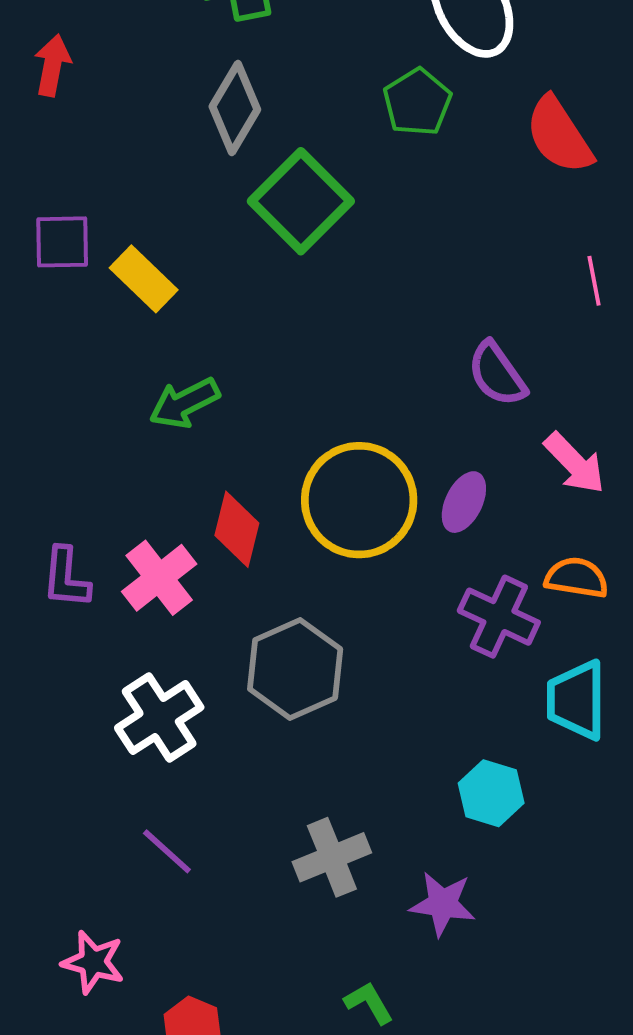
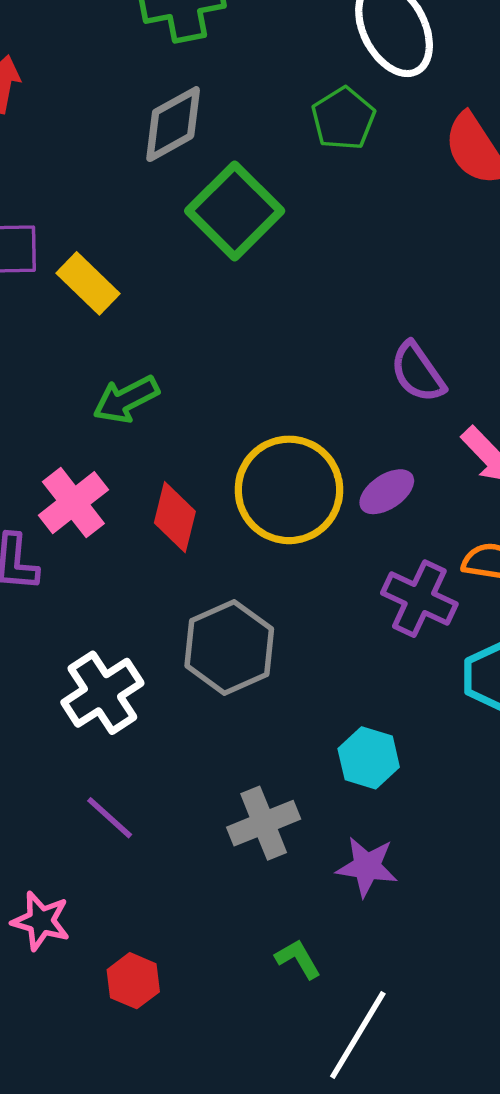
gray diamond: (235, 108) -> (173, 124), turned 30
purple ellipse: (464, 502) -> (387, 492), turned 30
pink cross: (159, 578) -> (73, 503), moved
cyan hexagon: (491, 793) -> (369, 758), moved

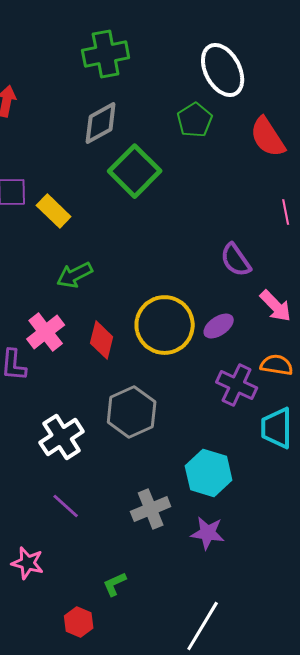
cyan hexagon: (369, 758) -> (209, 473), size x1.4
green L-shape: (298, 959) -> (115, 584), moved, turned -84
red hexagon: (133, 981) -> (79, 622), moved

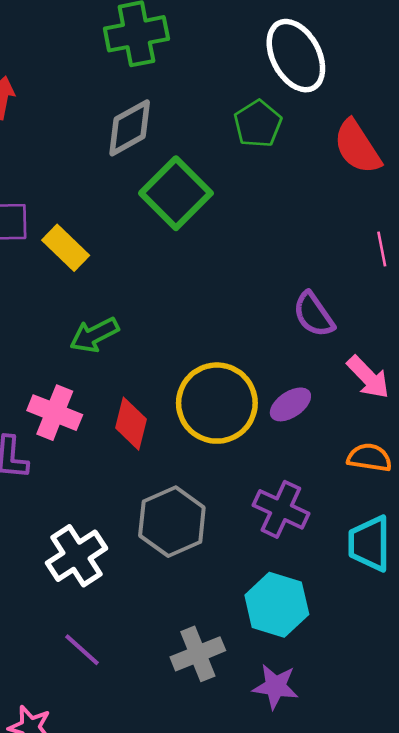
pink cross: (46, 332) -> (55, 413), turned -30
purple cross: (237, 385) -> (281, 509), moved

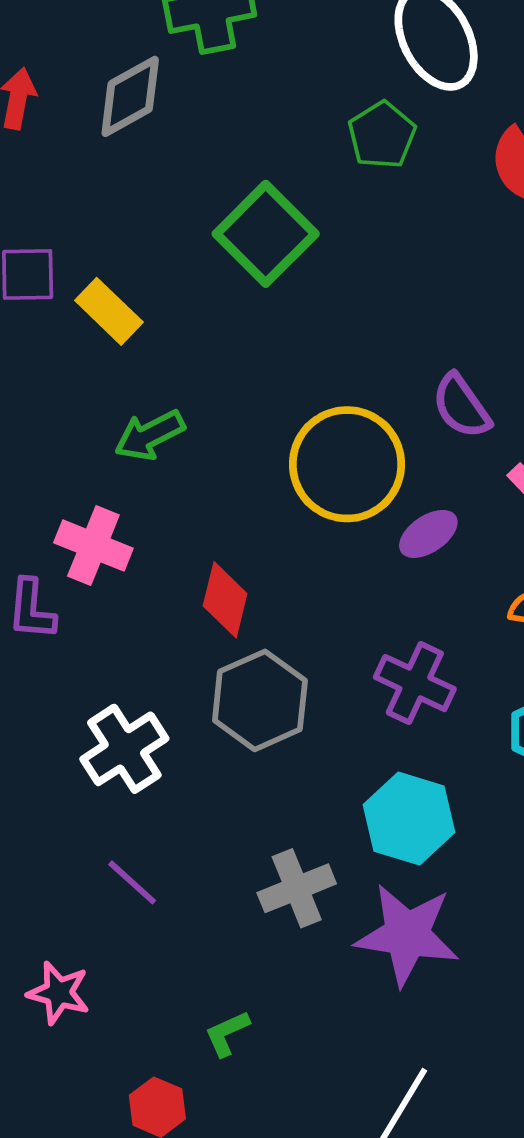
gray diamond: (130, 128) -> (130, 96), moved
yellow circle: (217, 403) -> (347, 464), moved
red diamond: (131, 424) -> (225, 600), moved
purple star: (275, 687) -> (407, 935), size x1.6

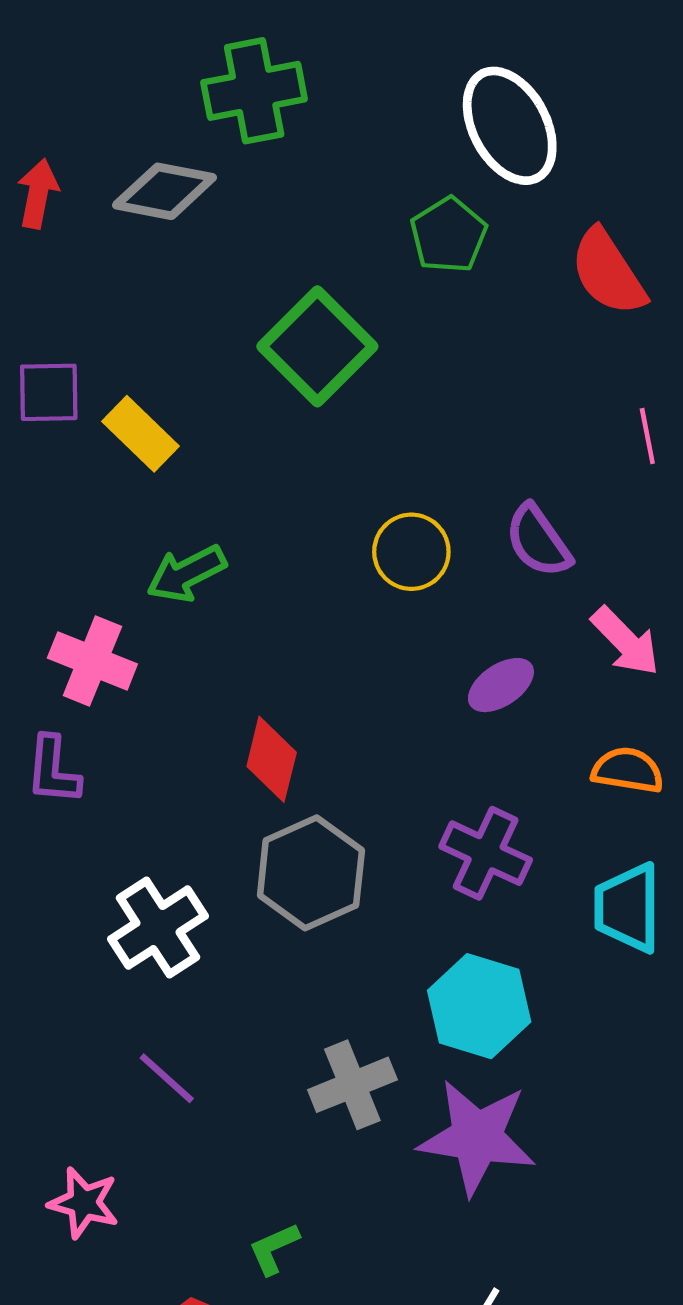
gray diamond: (130, 96) -> (165, 191), turned 40
yellow circle: (347, 464) -> (411, 552), moved, size x0.6
pink cross: (93, 546) -> (92, 661), moved

